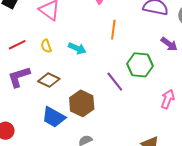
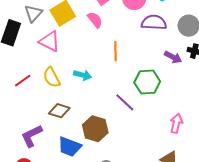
yellow semicircle: (46, 46) -> (52, 77), size x1.5
purple L-shape: (19, 77) -> (32, 136), moved
pink arrow: (168, 99) -> (176, 123), moved

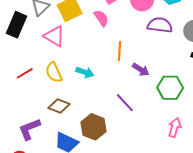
purple arrow: (173, 57) -> (141, 70), moved
green hexagon: (147, 82) -> (170, 88), moved

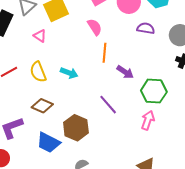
pink semicircle: (101, 18) -> (95, 27), moved
purple semicircle: (160, 25) -> (146, 28), size x0.7
pink triangle: (54, 36) -> (40, 36), size x0.6
pink arrow: (175, 127) -> (148, 120), moved

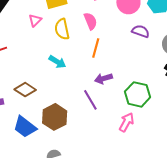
pink triangle: (40, 36) -> (35, 20), turned 32
yellow semicircle: (38, 72) -> (62, 29), moved
purple arrow: (125, 72) -> (103, 78), moved, turned 120

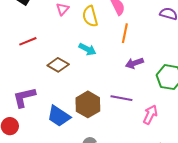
brown diamond: (25, 90) -> (58, 65), moved
purple line: (90, 100) -> (121, 98), moved, turned -45
pink arrow: (127, 122) -> (150, 115), moved

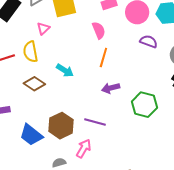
yellow semicircle: (90, 16) -> (30, 52), moved
pink arrow: (150, 115) -> (84, 148), moved

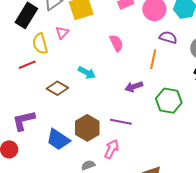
pink semicircle: (99, 30) -> (116, 43), moved
yellow semicircle: (30, 52) -> (40, 44), moved
orange line: (103, 57) -> (153, 59), moved

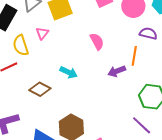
purple arrow: (134, 87) -> (117, 71), moved
purple line: (121, 122) -> (142, 125), moved, turned 35

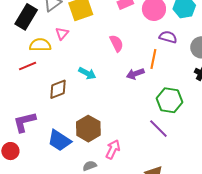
yellow semicircle: (21, 45) -> (40, 45), turned 105
brown diamond: (40, 89) -> (58, 89), turned -50

